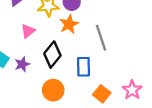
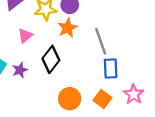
blue rectangle: (83, 67) -> (111, 68), moved
orange circle: (53, 90) -> (70, 99), moved

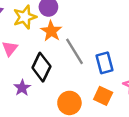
gray line: (101, 41) -> (75, 51), moved
purple star: (20, 70) -> (22, 88), moved

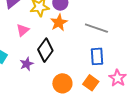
gray line: (75, 51) -> (96, 28), moved, turned -50

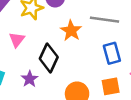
orange star: (59, 23) -> (71, 31), moved
orange square: (91, 83) -> (111, 86), turned -35

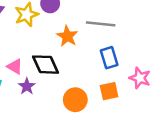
pink triangle: (17, 40) -> (15, 67), moved, turned -35
black diamond: (49, 58) -> (46, 65), turned -48

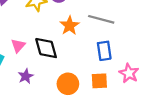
pink triangle: (15, 67) -> (18, 46), turned 32
purple star: (27, 86) -> (26, 76), moved

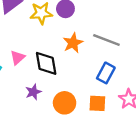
blue rectangle: (104, 51) -> (106, 73), turned 30
purple star: (26, 76) -> (33, 92), moved

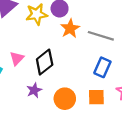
orange star: (73, 43) -> (70, 29), moved
black diamond: (46, 63) -> (45, 62), turned 65

